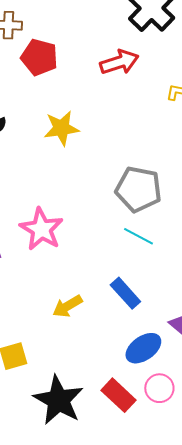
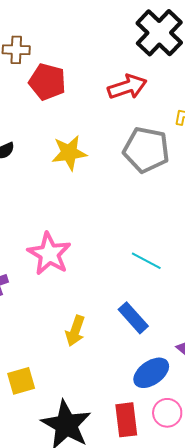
gray pentagon: (138, 189) -> (146, 150), moved
yellow arrow: (67, 306) -> (75, 331), turned -40
red rectangle: (118, 395) -> (126, 420), turned 40

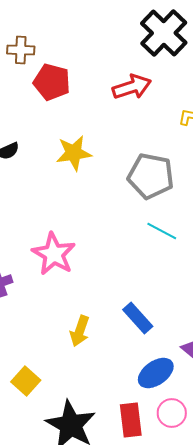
gray pentagon: (146, 150) -> (151, 176), moved
cyan line: (146, 261) -> (162, 231), moved
yellow square: (21, 381) -> (26, 381), turned -32

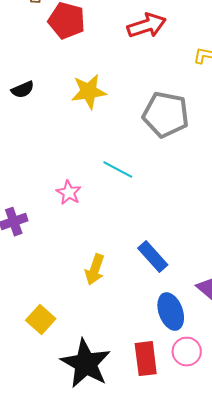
cyan line: (162, 231) -> (118, 170), moved
pink star: (54, 254) -> (69, 193), size x0.6
blue ellipse: (156, 373) -> (171, 312), turned -75

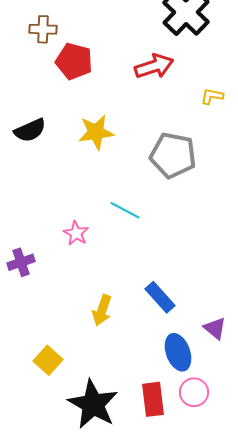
black semicircle: (23, 90) -> (30, 130), size x1.4

